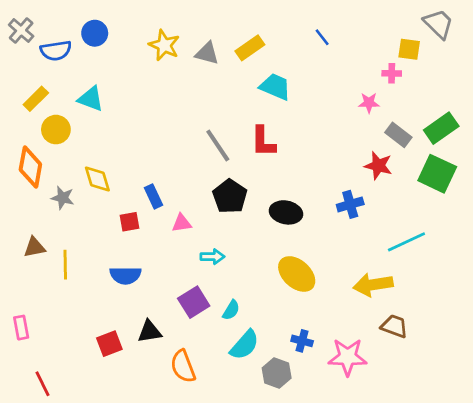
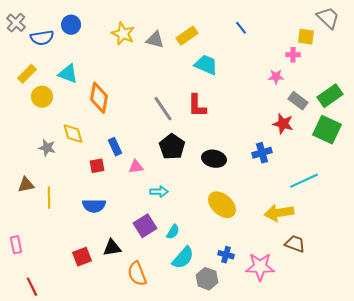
orange diamond: (30, 167) -> (99, 98), moved

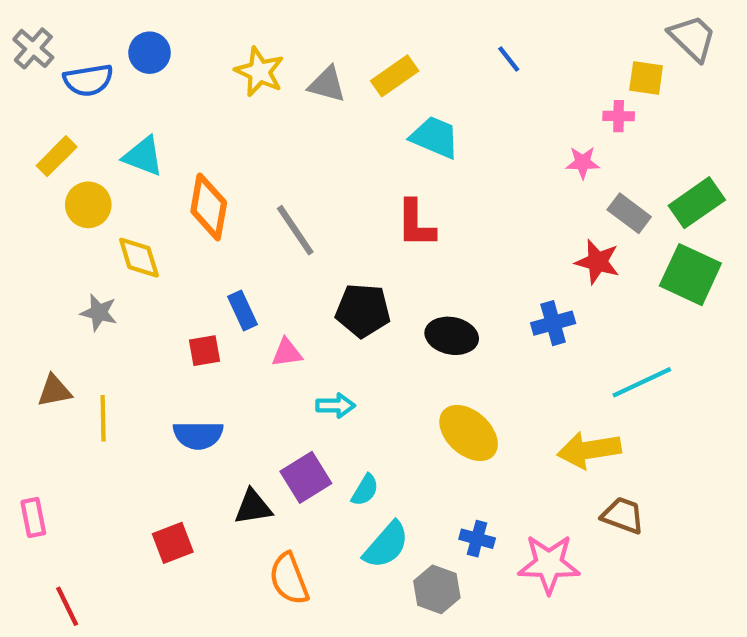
gray line: (163, 109) -> (295, 230), moved
yellow diamond: (73, 134) -> (139, 258), moved
black pentagon: (172, 147) -> (363, 310), turned -30
black triangle: (112, 248) -> (253, 507), moved

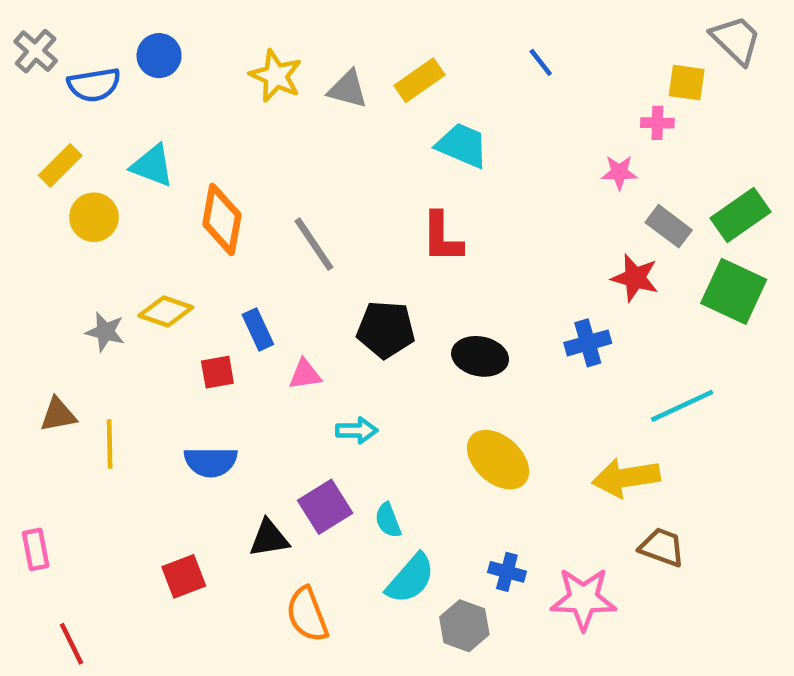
yellow diamond: (139, 258) -> (166, 311), moved, turned -54
cyan semicircle: (365, 490) -> (388, 520), turned 128

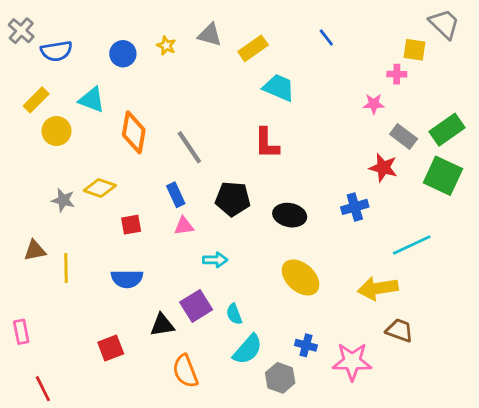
blue circle: (159, 56) -> (123, 54), moved
yellow star: (276, 76) -> (166, 46), size x0.6
gray triangle: (348, 89) -> (210, 35), moved
blue rectangle: (258, 329) -> (176, 195), moved

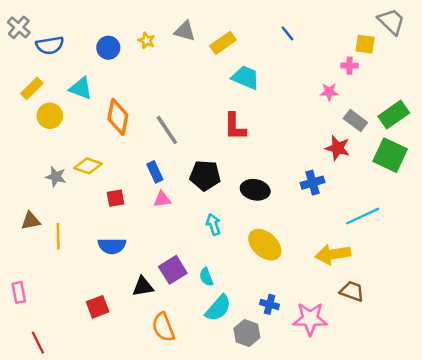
cyan arrow: (215, 260) -> (213, 224), moved, turned -108

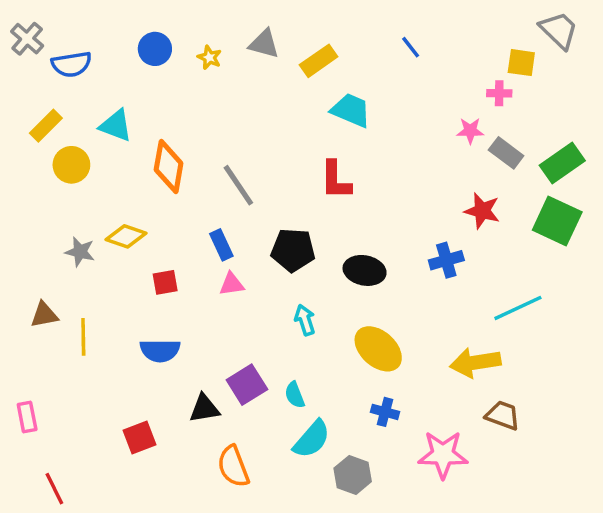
blue circle: (108, 48) -> (155, 49), moved
gray rectangle: (355, 121) -> (506, 153), moved
blue cross: (270, 304) -> (385, 412), moved

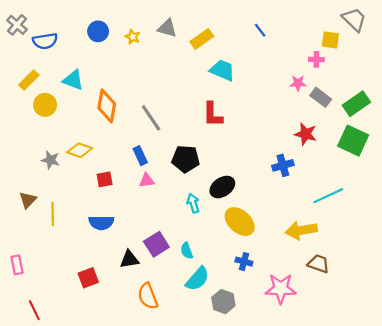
black ellipse: (365, 270) -> (222, 187), moved, turned -45
brown triangle: (44, 315) -> (28, 200), turned -36

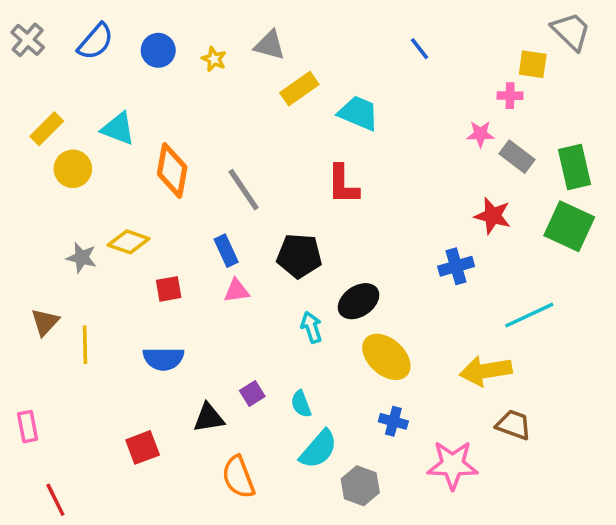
yellow rectangle: (202, 39) -> (299, 89), moved
blue semicircle: (45, 41) -> (96, 42), moved, turned -40
green rectangle: (356, 104) -> (574, 167), turned -68
purple square: (156, 244) -> (252, 393), size x0.6

